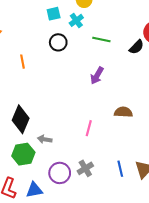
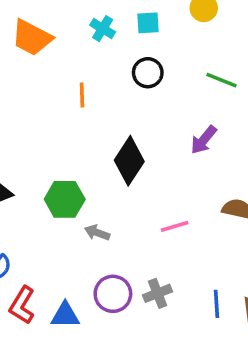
cyan cross: (76, 20) -> (103, 29), moved, turned -32
black diamond: (21, 119) -> (129, 161), moved
pink line: (89, 128) -> (175, 226), turned 49
green hexagon: (23, 154) -> (65, 199), moved

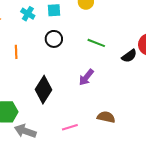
gray arrow: (97, 233) -> (25, 131), size x1.5

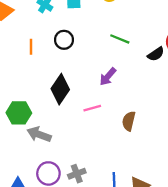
black circle: (54, 39) -> (64, 40), moved
brown semicircle: (106, 117) -> (129, 121), turned -90
pink line: (70, 127) -> (92, 108), moved

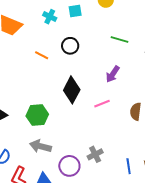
orange line: (31, 47) -> (42, 55), turned -56
gray arrow: (39, 134) -> (40, 146), moved
gray cross: (77, 174) -> (95, 154), moved

